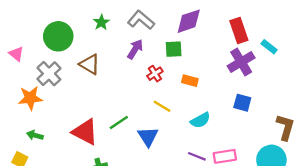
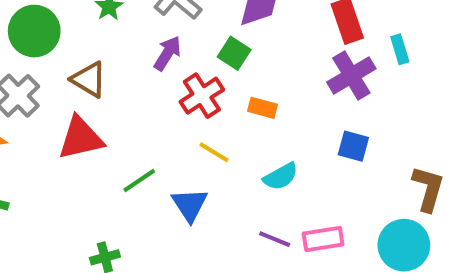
cyan rectangle: (269, 47) -> (400, 49), turned 35
green square: (174, 49) -> (234, 53), turned 36
red cross: (155, 74) -> (202, 96), size x1.5
red triangle: (85, 132) -> (81, 138), moved, turned -40

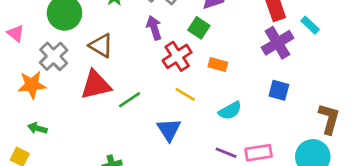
cyan rectangle: (400, 49) -> (310, 25), turned -30
purple arrow: (168, 53) -> (154, 28), turned -50
green line: (139, 180) -> (130, 100), moved

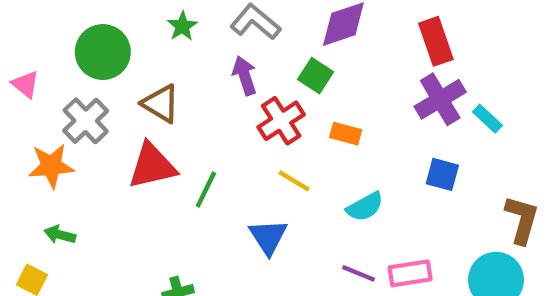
cyan rectangle: (310, 25) -> (487, 119), moved
green line: (130, 100) -> (206, 190), turned -30

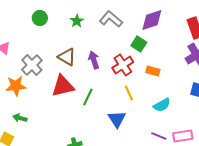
green circle: (103, 52) -> (40, 18), moved, size x0.6
purple arrow: (245, 76) -> (94, 60), moved
yellow line: (294, 181) -> (129, 93), turned 35

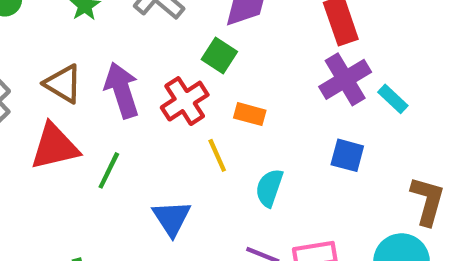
purple arrow: (94, 60) -> (122, 90), size x1.4
yellow line: (129, 93) -> (217, 155), moved
cyan semicircle: (162, 105) -> (269, 188), turned 138

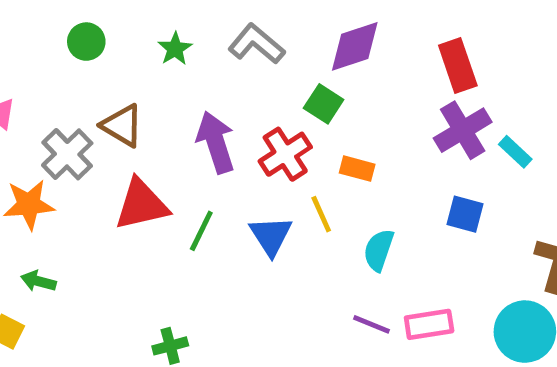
brown triangle: (63, 84) -> (122, 125), moved
blue triangle: (172, 218) -> (271, 236), moved

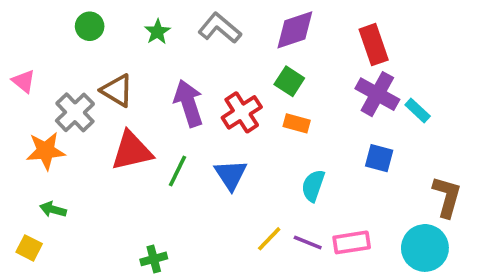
green square: (324, 104) -> (289, 81), moved
purple cross: (463, 130) -> (377, 94), turned -30
yellow line: (321, 214) -> (269, 239), moved, turned 68

